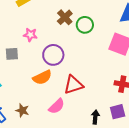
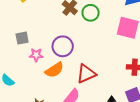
pink star: (30, 35) -> (36, 55), moved
gray square: (12, 54) -> (22, 38), moved

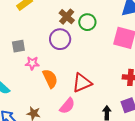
purple circle: (63, 46) -> (60, 39), moved
orange semicircle: (54, 70) -> (50, 79), turned -84

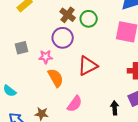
pink star: (32, 63) -> (46, 57), moved
red triangle: (82, 83) -> (88, 66), moved

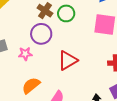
orange semicircle: (56, 78) -> (31, 85), moved, turned -96

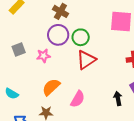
green circle: (66, 13) -> (81, 37), moved

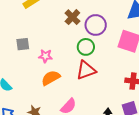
purple circle: (58, 35) -> (96, 25), moved
orange semicircle: (51, 87) -> (51, 78), moved

